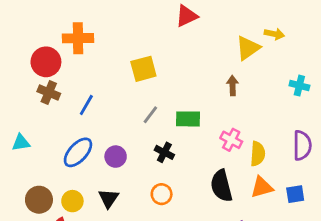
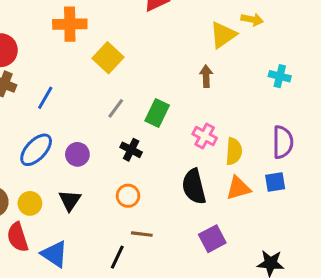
orange cross: (78, 38) -> (70, 24), moved
yellow square: (143, 69) -> (108, 58), turned -32
green rectangle: (188, 119) -> (157, 113), turned -65
blue square: (295, 194) -> (275, 182), moved

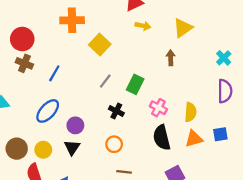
yellow arrow: (252, 20) -> (143, 26), moved
cyan cross: (280, 76) -> (224, 58), turned 32
pink cross: (205, 136) -> (158, 108), moved
purple semicircle: (283, 142) -> (225, 91), moved
purple circle: (77, 154) -> (75, 125), moved

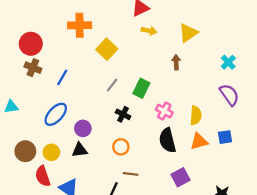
purple semicircle: (225, 91) -> (229, 95), turned -35
black triangle: (72, 148) -> (80, 150), turned 49

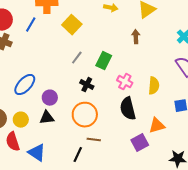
blue line: (62, 77) -> (31, 25), moved
orange triangle: (199, 141) -> (157, 126), moved
orange circle: (121, 147) -> (85, 115), size x1.6

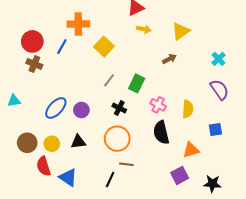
brown arrow: (136, 37) -> (169, 59), turned 64
purple circle: (50, 98) -> (81, 110), moved
purple square: (140, 143) -> (180, 175), moved

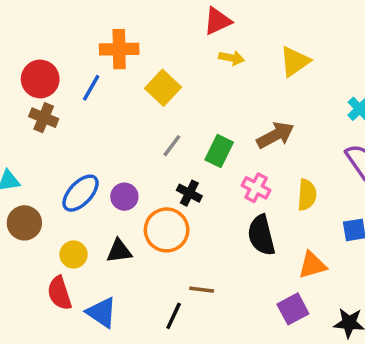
brown arrow: (169, 59) -> (275, 135), moved, size x1.5
orange circle: (117, 139) -> (167, 230), moved
brown circle: (27, 143) -> (24, 223), moved

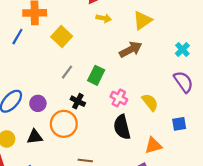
brown arrow: (275, 135) -> (131, 49), moved
yellow semicircle: (307, 195) -> (150, 102), turned -42

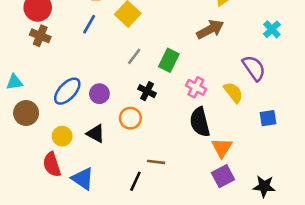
blue line: (17, 37) -> (89, 24), moved
purple semicircle: (183, 82) -> (254, 68), moved
orange circle: (64, 124) -> (130, 118), size x0.7
black triangle: (35, 137) -> (96, 134), turned 35
orange triangle: (153, 145) -> (222, 148), moved, turned -42

